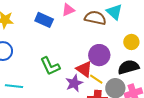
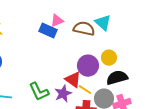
blue rectangle: (44, 20) -> (48, 31), moved
yellow circle: (131, 42) -> (109, 58), moved
green L-shape: (50, 66) -> (39, 92), moved

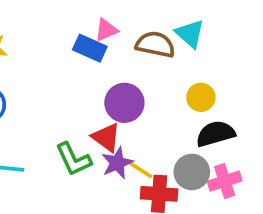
purple circle: (88, 66) -> (124, 103), moved
red triangle: (73, 80) -> (106, 137), moved
yellow line: (85, 90) -> (141, 170), moved

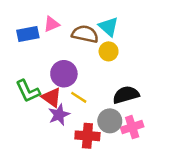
blue rectangle: (90, 48) -> (28, 34), moved, turned -35
yellow circle: (201, 97) -> (109, 51), moved
green L-shape: (73, 159) -> (28, 91), moved
yellow line: (141, 170) -> (79, 97), moved

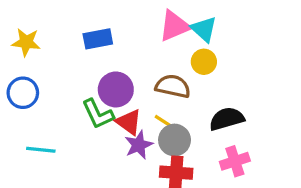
pink triangle: (51, 24) -> (175, 26), moved, size x1.5
brown semicircle: (85, 34) -> (173, 86), moved
purple circle: (64, 74) -> (116, 89), moved
gray circle: (110, 121) -> (175, 140), moved

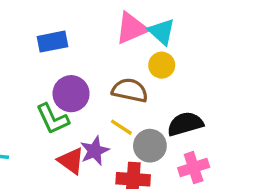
red triangle: (129, 122) -> (71, 161), moved
gray circle: (175, 140) -> (150, 146), moved

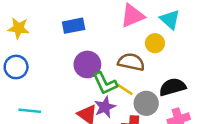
cyan triangle: (162, 32) -> (170, 19), moved
green L-shape: (53, 119) -> (105, 83), moved

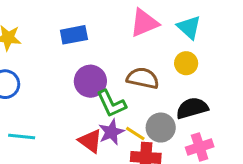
yellow circle: (155, 43) -> (186, 63), moved
yellow line: (125, 90) -> (135, 134), moved

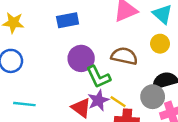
gray circle: (161, 128) -> (153, 97), moved

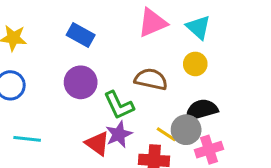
blue rectangle: (68, 20) -> (81, 35), turned 40
purple circle: (81, 58) -> (81, 82), moved
yellow line: (118, 102) -> (166, 134), moved

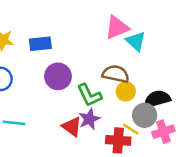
cyan triangle: (198, 27) -> (136, 41), moved
blue rectangle: (81, 35) -> (40, 44), moved, turned -35
yellow circle: (195, 64) -> (126, 91), moved
yellow line: (166, 134) -> (131, 129), moved

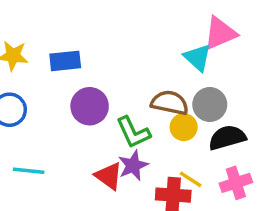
pink triangle: (117, 27) -> (220, 33), moved
gray circle: (145, 115) -> (210, 104), moved

